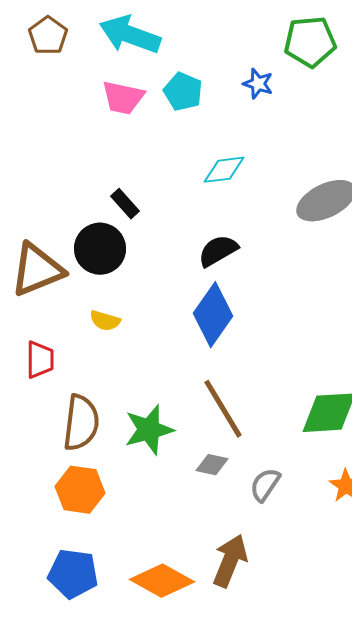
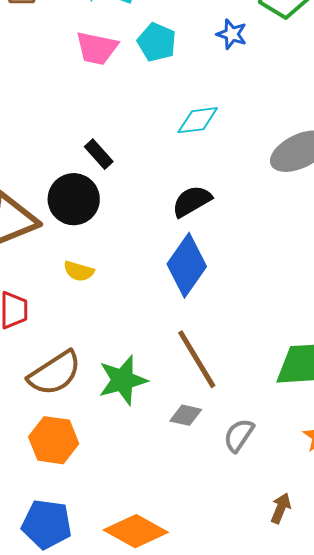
brown semicircle: (81, 423) -> (55, 373), turned 50
brown arrow: (230, 561) -> (281, 508), moved, size x0.6

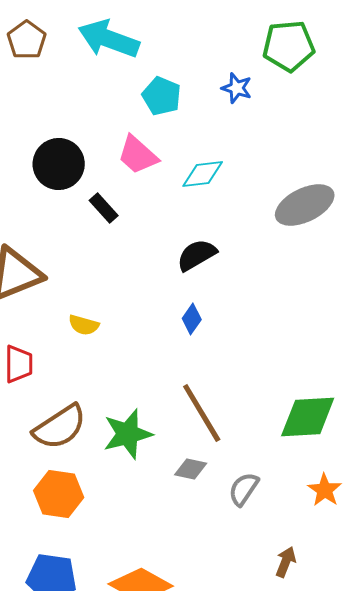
pink trapezoid: (97, 48) -> (138, 155), moved, turned 30
black circle: (74, 199) -> (59, 164), moved
blue diamond: (187, 265) -> (192, 319), size x0.5

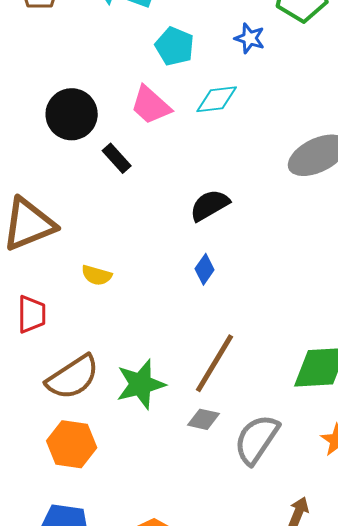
cyan diamond: (203, 174) -> (217, 99), moved
brown line: (202, 413) -> (215, 363), turned 62
gray semicircle: (244, 489) -> (257, 439), size x1.5

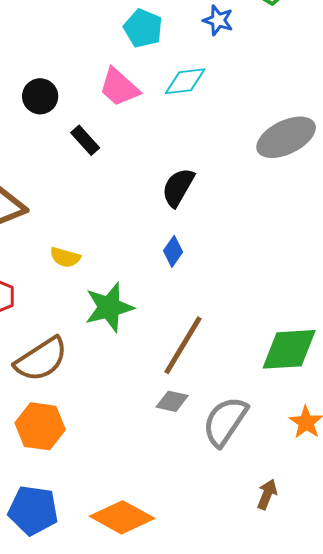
black circle: (72, 114) -> (40, 96), size x0.7
black semicircle: (210, 205) -> (178, 187), turned -30
green star: (141, 384) -> (109, 307), moved

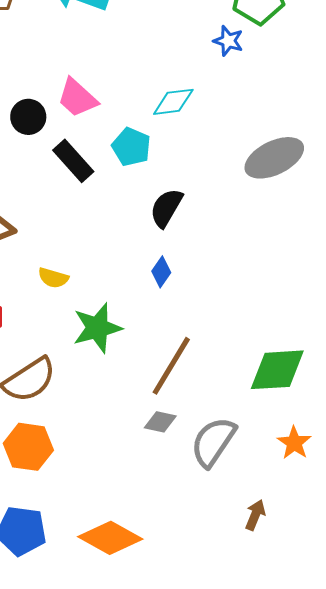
blue star: (218, 20) -> (228, 41), moved
cyan pentagon: (143, 28) -> (131, 147), moved
pink trapezoid: (119, 87) -> (77, 98), moved
black rectangle: (85, 140) -> (73, 161), size x1.4

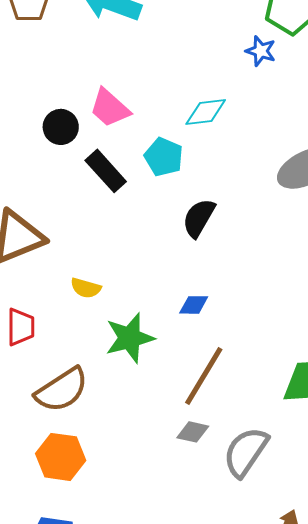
blue diamond: (161, 272) -> (194, 305), moved, turned 56

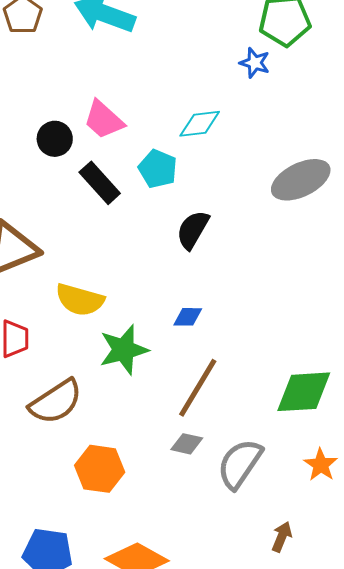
yellow semicircle: (86, 288) -> (80, 300), size x1.6
orange hexagon: (61, 457) -> (100, 469), moved

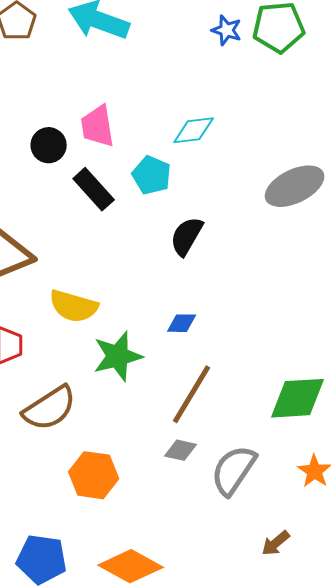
blue star: (255, 63) -> (227, 30), moved
pink trapezoid: (104, 120) -> (98, 126), turned 39
brown arrow: (282, 537) -> (276, 543), turned -152

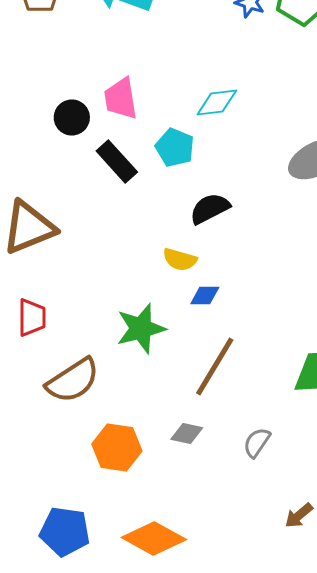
black semicircle: (187, 236) -> (210, 208), turned 33
yellow semicircle: (74, 306) -> (180, 260), moved, size x0.7
gray diamond: (181, 450) -> (187, 434), moved
gray semicircle: (234, 470) -> (257, 442), size x0.6

